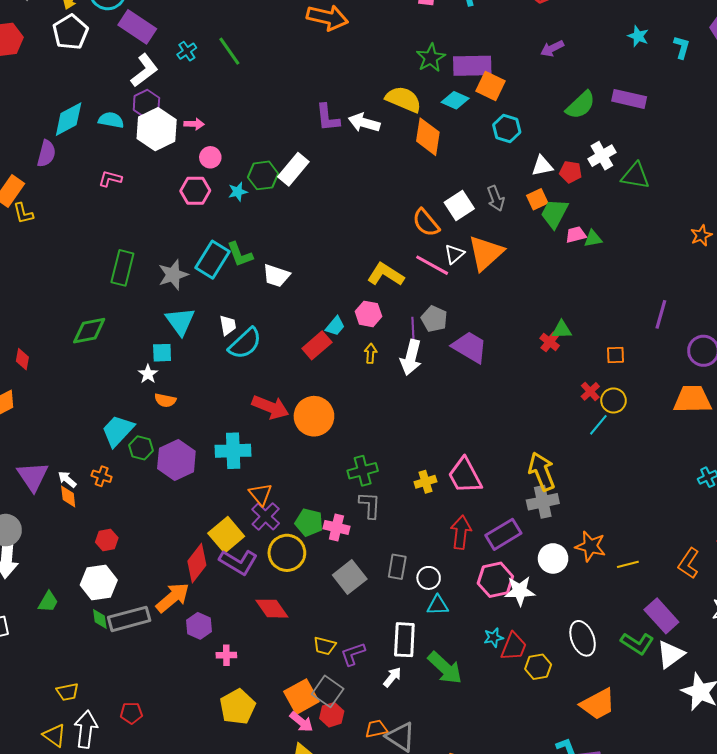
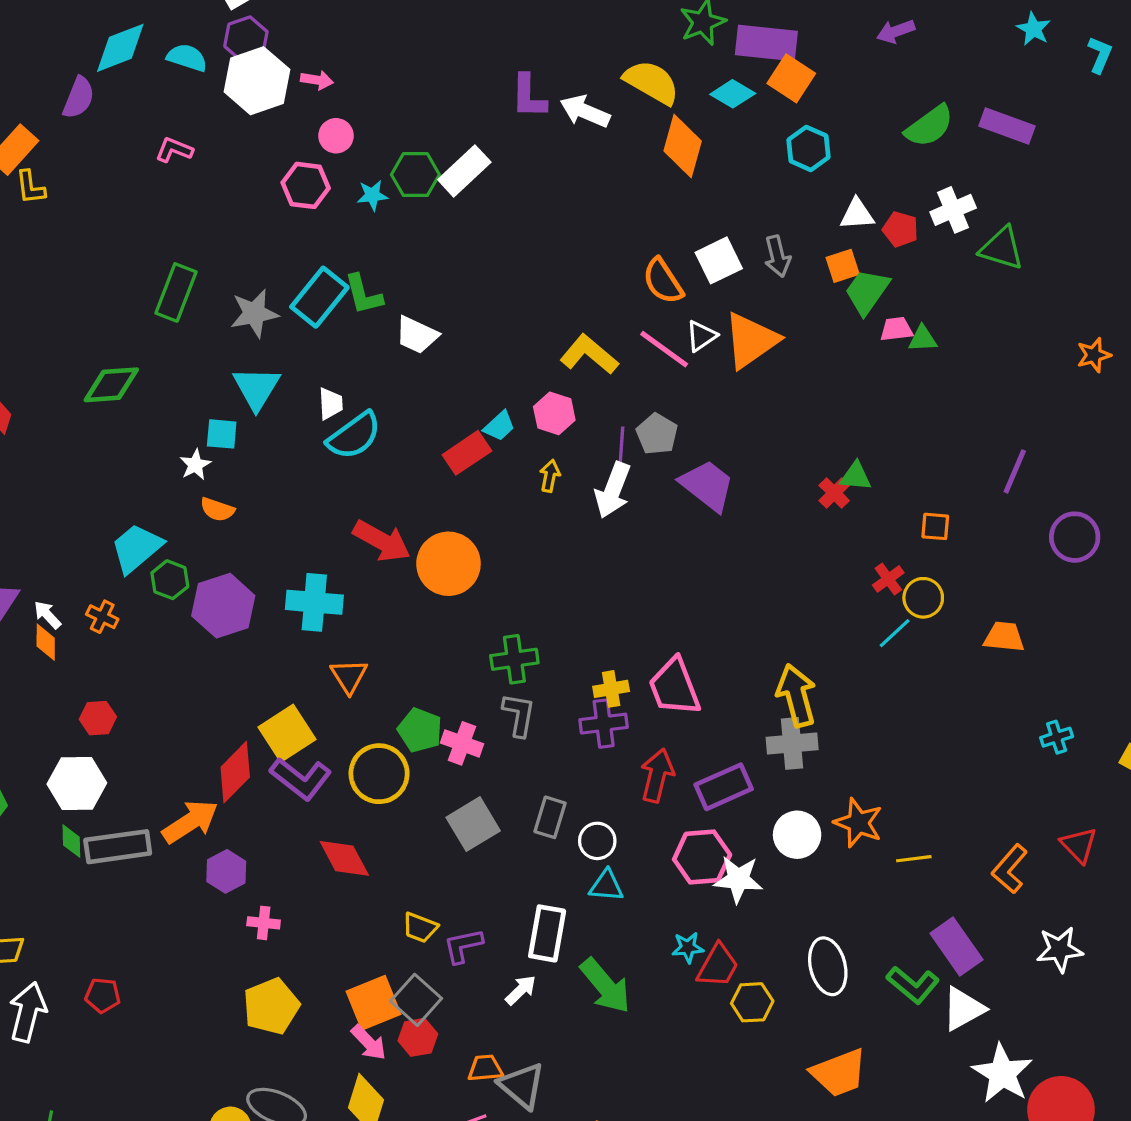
orange trapezoid: (692, 399) -> (1004, 637), moved, size x0.7
purple cross: (266, 516) -> (604, 724), moved, turned 32

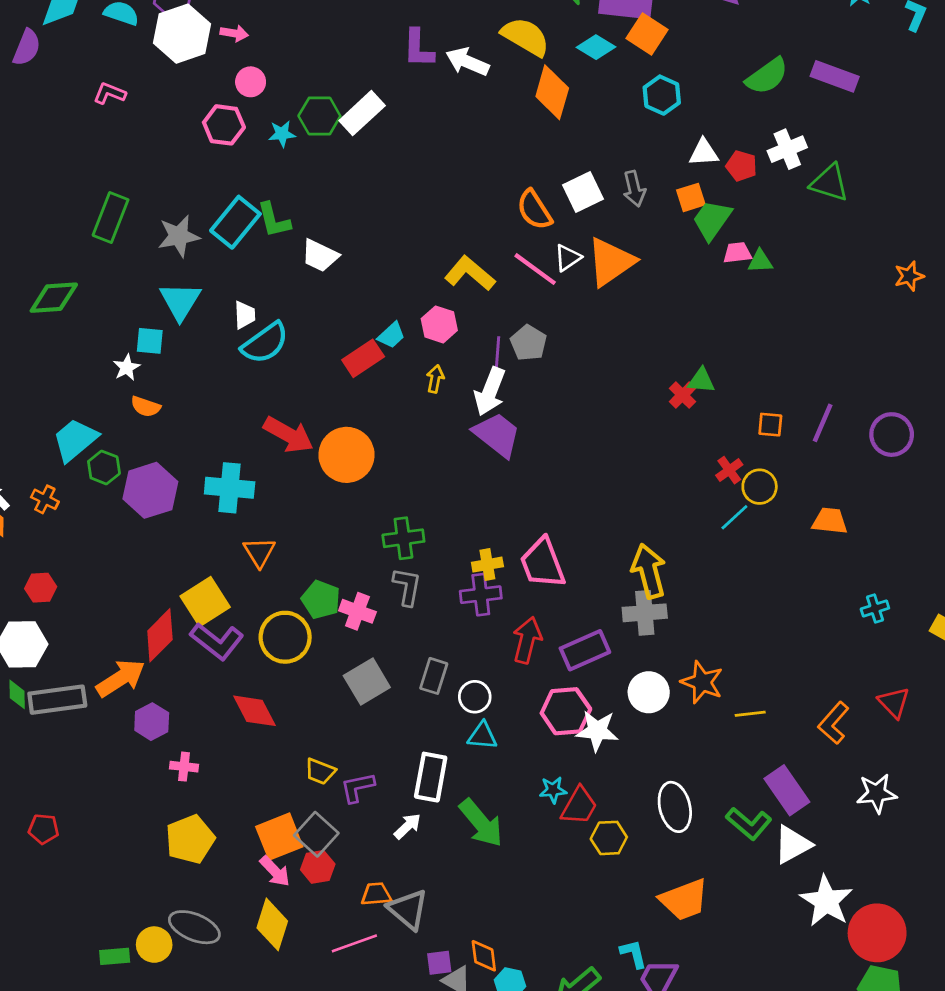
purple line: (1015, 471) -> (823, 423), moved
purple trapezoid: (707, 486) -> (497, 435), moved

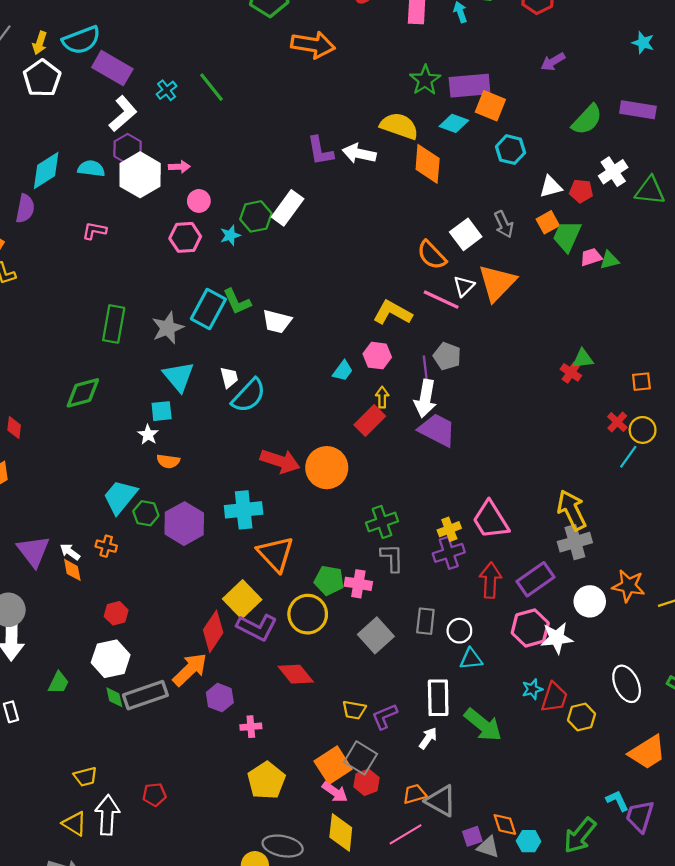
red rectangle: (363, 358) -> (370, 421), moved
orange triangle: (259, 552) -> (276, 554), size x1.5

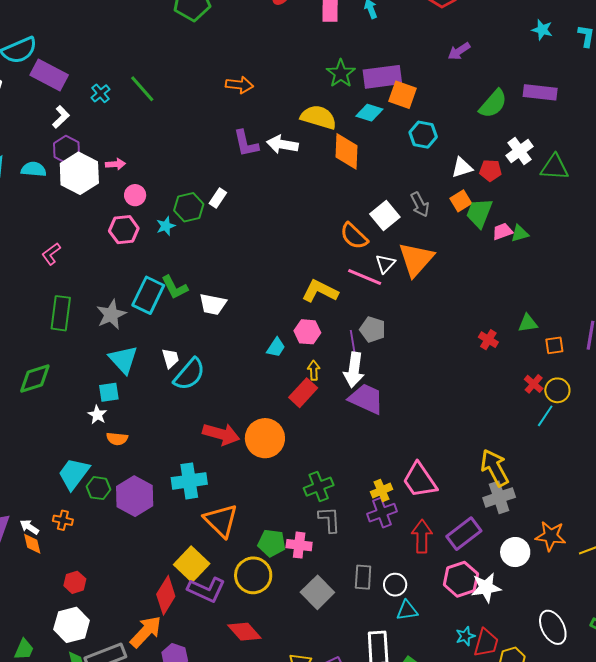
orange arrow: (313, 45) -> (239, 85), moved, size x0.7
white L-shape: (123, 114) -> (61, 117), size x0.7
white rectangle: (288, 208) -> (218, 198), size x0.6
pink L-shape: (94, 231) -> (51, 254), moved, turned -45
green triangle: (583, 359) -> (528, 323), moved

